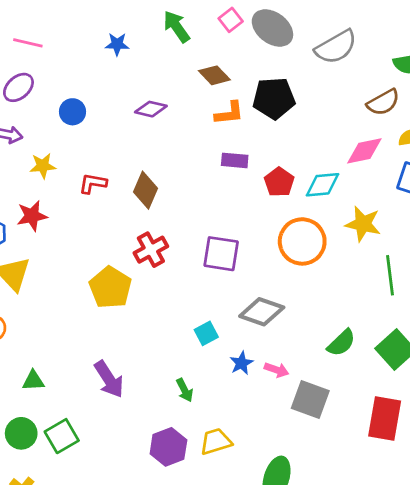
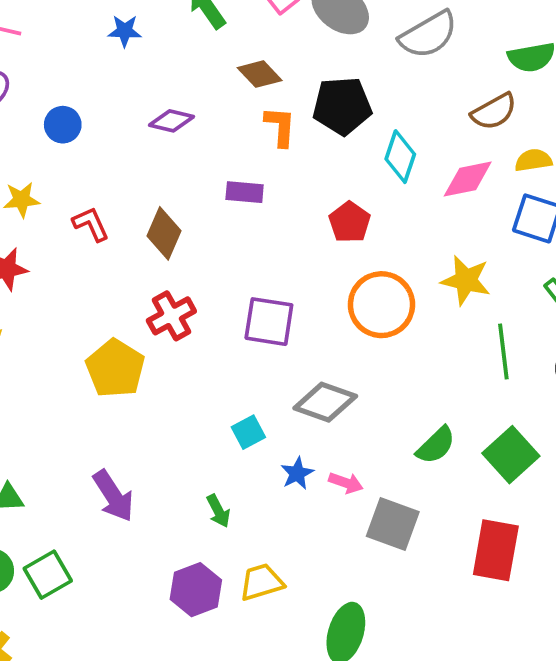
orange L-shape: (229, 113) -> (280, 127), turned -80
purple rectangle: (235, 160) -> (245, 192), moved
red L-shape: (93, 183) -> (91, 224), turned 56
cyan diamond: (322, 185) -> (400, 157), moved, turned -66

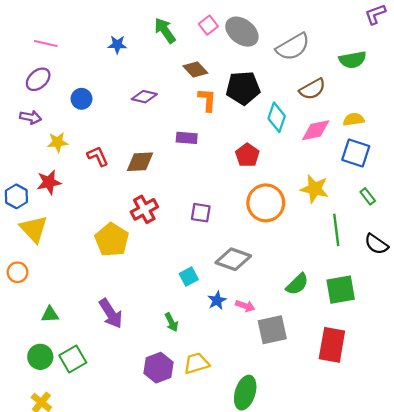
brown semicircle: (494, 112) -> (312, 89), moved
brown diamond: (164, 233) -> (140, 162), turned 64
purple square: (269, 322) -> (201, 213), size x0.7
green square: (511, 455) -> (341, 290), turned 32
gray square: (393, 524) -> (272, 330), turned -32

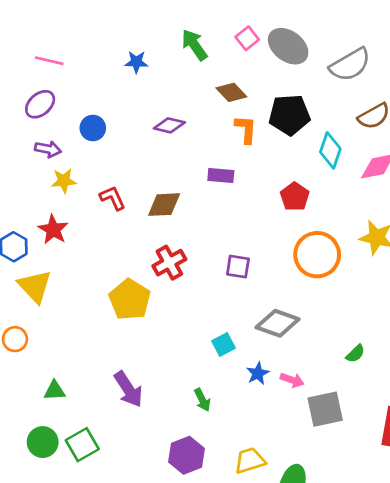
purple arrow: (31, 117) -> (48, 149), moved
red star: (49, 182) -> (53, 230), turned -30
green semicircle: (297, 284) -> (355, 354), size x0.7
yellow trapezoid: (196, 363) -> (250, 461), moved

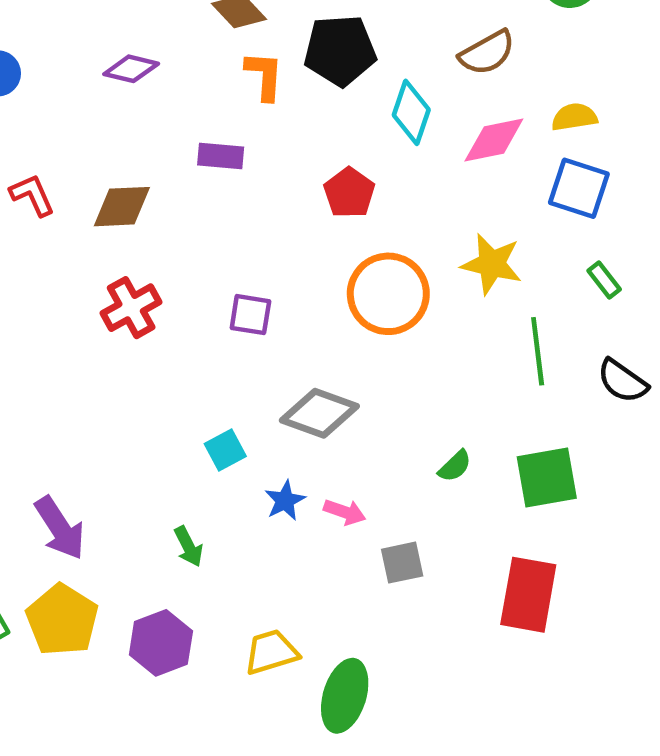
yellow pentagon: (130, 300) -> (62, 620), moved
gray square: (325, 409) -> (402, 563), size x0.7

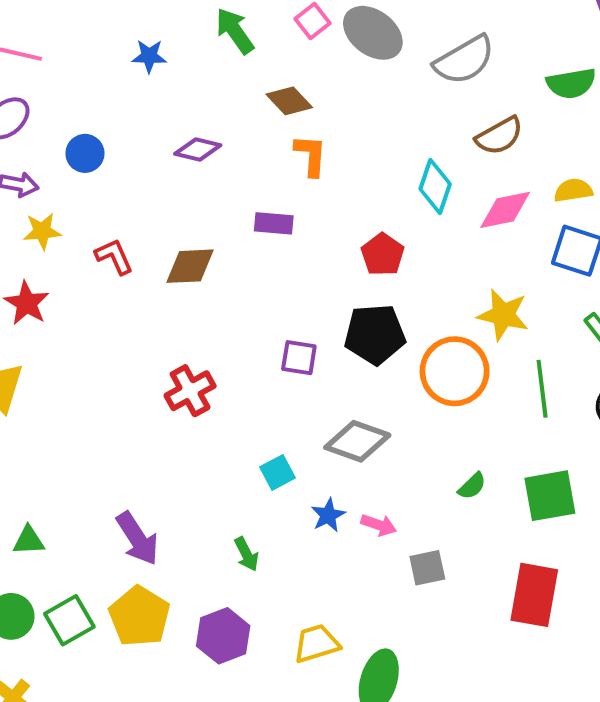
black pentagon: (340, 50) -> (375, 334), moved
orange circle: (388, 294) -> (455, 371), moved
red cross: (131, 308) -> (190, 391), moved

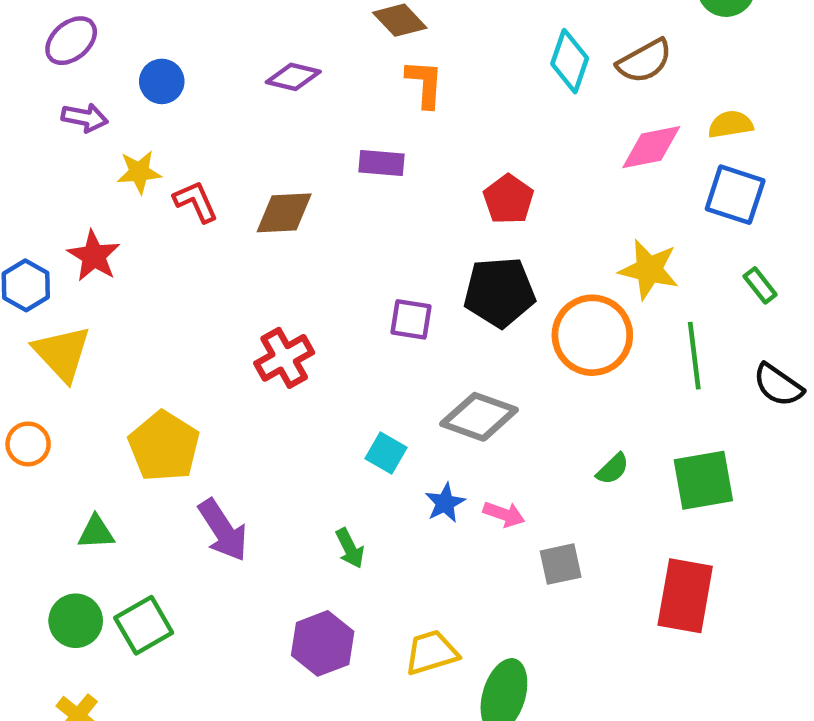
cyan diamond: (435, 186) -> (570, 61), moved
yellow star: (42, 231) -> (139, 172), moved
cyan square: (278, 472) -> (386, 453), turned -32
yellow pentagon: (139, 616) -> (164, 446), moved

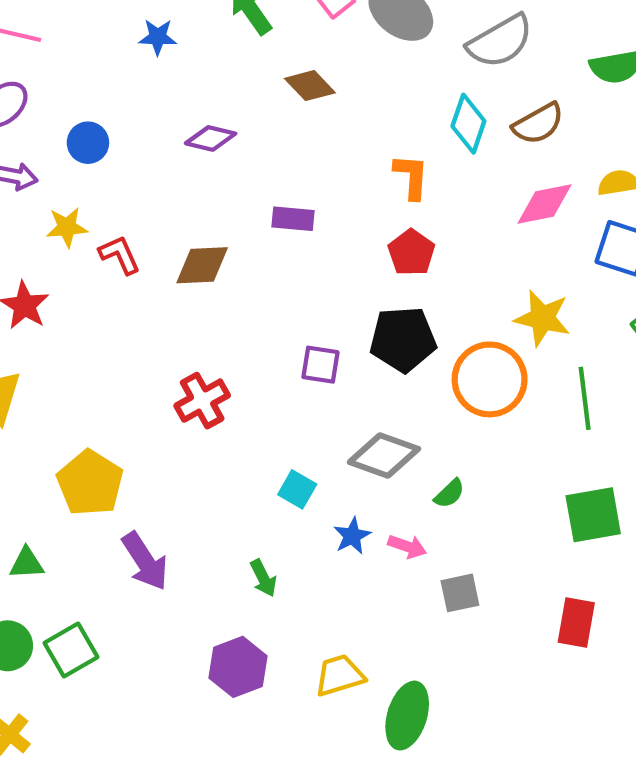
orange L-shape: (425, 84) -> (411, 176), moved
green semicircle: (613, 469) -> (449, 494), moved
red rectangle: (685, 596) -> (576, 623), size x0.7

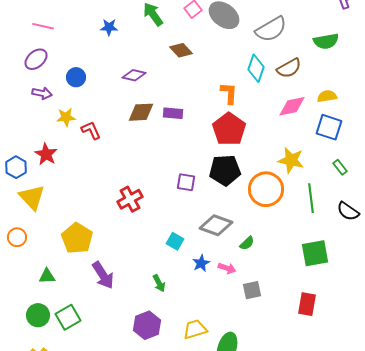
red pentagon: (411, 253) -> (229, 129), size x1.5
brown diamond: (202, 265) -> (141, 112), moved

